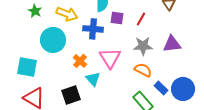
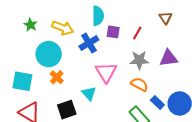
blue cross: (93, 29) -> (89, 43), turned -36
orange cross: (80, 61) -> (57, 77), moved

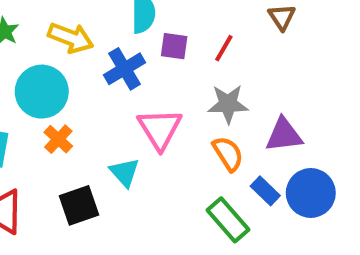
purple triangle: (169, 58) -> (284, 135), moved
orange semicircle: (139, 84) -> (228, 154), turned 30

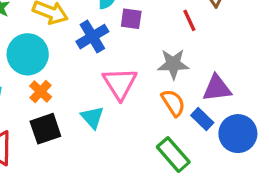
red line: (224, 48) -> (189, 20), moved, turned -55
blue rectangle: (265, 191) -> (202, 119), moved
black square: (79, 205) -> (45, 129), moved

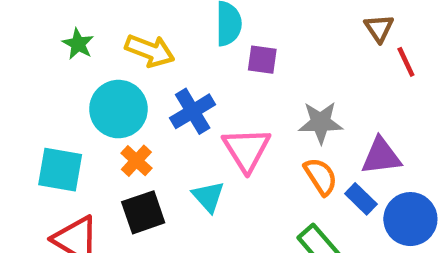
red line: (189, 20) -> (406, 62), moved
blue cross: (92, 37) -> (193, 111), moved

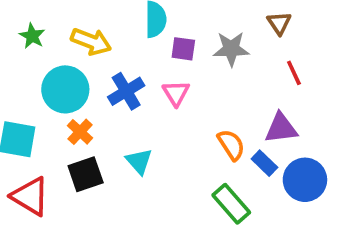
red line: (406, 62) -> (294, 73), moved
gray star: (321, 123) -> (231, 49), moved
pink triangle: (246, 149) -> (176, 93), moved, size x0.7

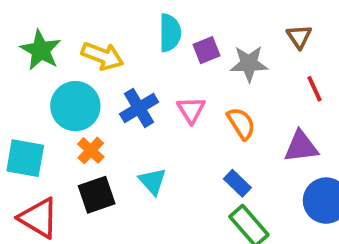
green star: (32, 36) -> (41, 50), size x1.5
purple square: (183, 49) -> (207, 50), moved, turned -30
orange semicircle: (231, 145) -> (241, 123), moved
blue rectangle: (264, 163) -> (237, 183), moved

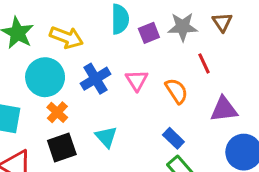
gray star: (249, 64) -> (183, 27), moved
red line: (315, 89) -> (204, 63), moved

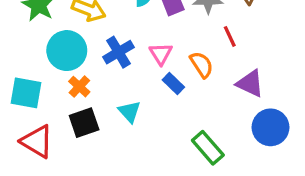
purple triangle: (224, 109) -> (250, 83), turned 32
blue rectangle: (173, 138) -> (173, 83), moved

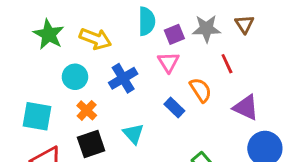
cyan circle: (67, 51) -> (75, 77), size x0.7
pink triangle: (161, 54) -> (168, 62), moved

